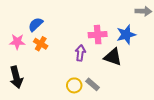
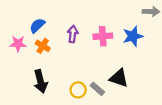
purple arrow: (80, 53) -> (73, 34), moved
black triangle: (113, 57) -> (119, 78), moved
black arrow: (16, 77) -> (41, 81), moved

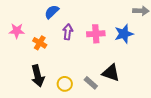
blue semicircle: (37, 25) -> (52, 12), moved
pink star: (18, 44) -> (17, 31), moved
yellow circle: (78, 90) -> (65, 84), moved

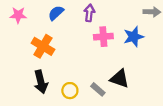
pink star: (17, 31) -> (18, 15), moved
purple arrow: (68, 32) -> (89, 13), moved
orange cross: (40, 43) -> (43, 46), size x1.5

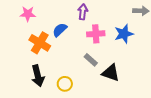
blue semicircle: (56, 13) -> (60, 30), moved
pink star: (18, 15) -> (28, 14), moved
gray rectangle: (98, 89) -> (91, 60), moved

